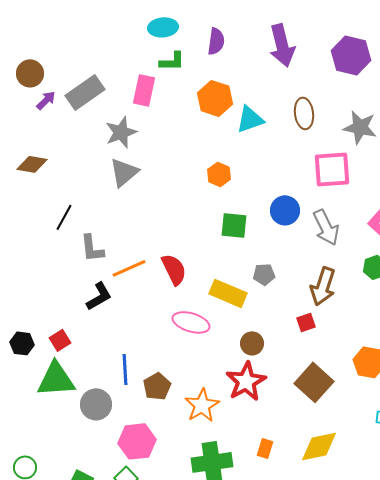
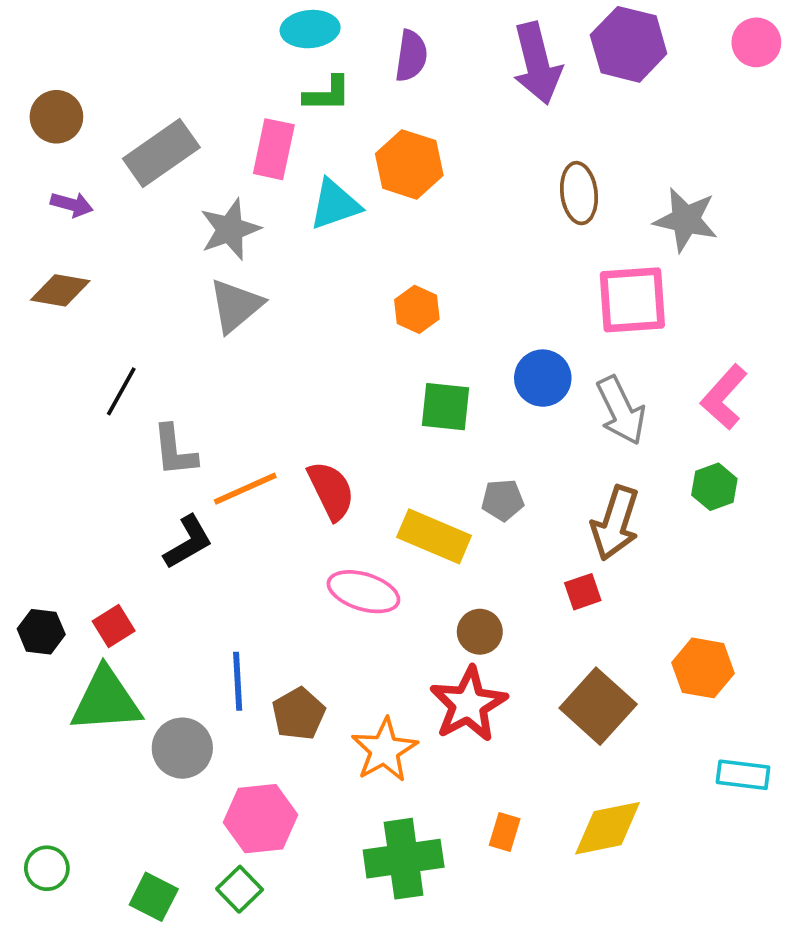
purple hexagon: (351, 55) -> (629, 44), moved
purple arrow: (46, 100) -> (72, 205), moved, turned 60
cyan triangle: (250, 119) -> (335, 205), moved

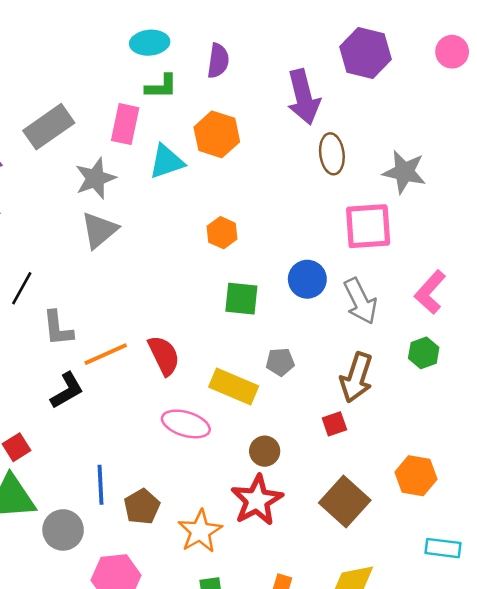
purple arrow: (537, 63) -> (303, 97), moved

